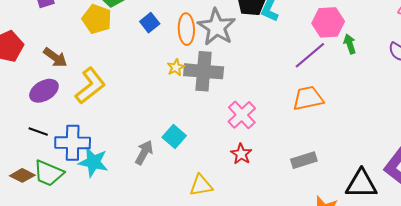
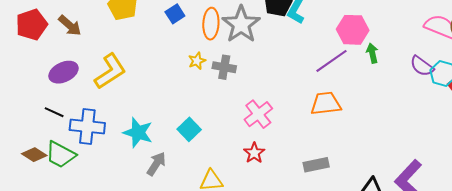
brown arrow: (55, 57) -> (70, 26), moved
gray cross: (204, 71) -> (224, 67), size x0.6
gray arrow: (144, 153) -> (156, 164), moved
cyan star: (93, 162) -> (138, 133), moved

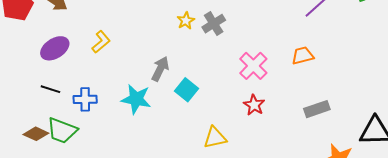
gray cross: (224, 67) -> (214, 24), turned -35
yellow L-shape: (110, 71) -> (101, 42), size x0.6
orange trapezoid: (326, 104) -> (303, 56), moved, size x0.7
blue cross: (87, 127) -> (85, 99), size x0.7
gray arrow: (156, 164) -> (160, 69), moved

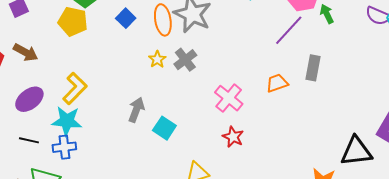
yellow L-shape: (101, 42) -> (75, 88), size x1.4
cyan star: (136, 99) -> (67, 121), moved
gray rectangle: (317, 109) -> (313, 68), moved, turned -55

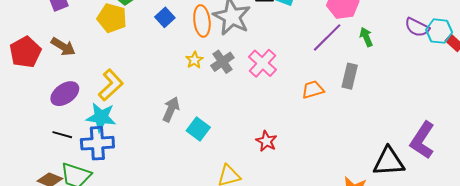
green arrow: (327, 14) -> (366, 37), moved
pink cross: (229, 98) -> (262, 63), moved
blue cross: (64, 147) -> (97, 143), size x1.4

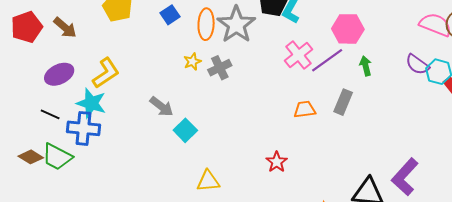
pink cross: (262, 63) -> (299, 55), moved
gray arrow: (171, 109) -> (162, 107), turned 95
red star: (266, 141) -> (277, 162), moved

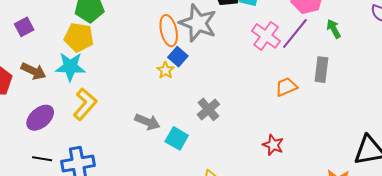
blue square: (170, 15) -> (178, 57), moved
gray cross: (220, 68) -> (208, 109), moved
cyan star: (91, 103) -> (70, 67), moved

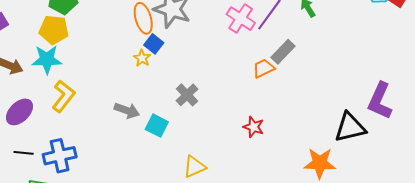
gray rectangle: (321, 70) -> (283, 52), moved, turned 40

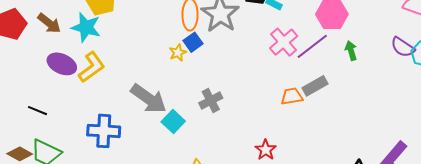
gray arrow: (127, 110) -> (149, 99), size x1.5
purple ellipse: (19, 112) -> (62, 64), moved, turned 52
blue cross: (60, 156) -> (104, 131), moved

